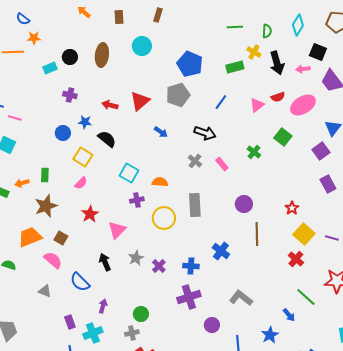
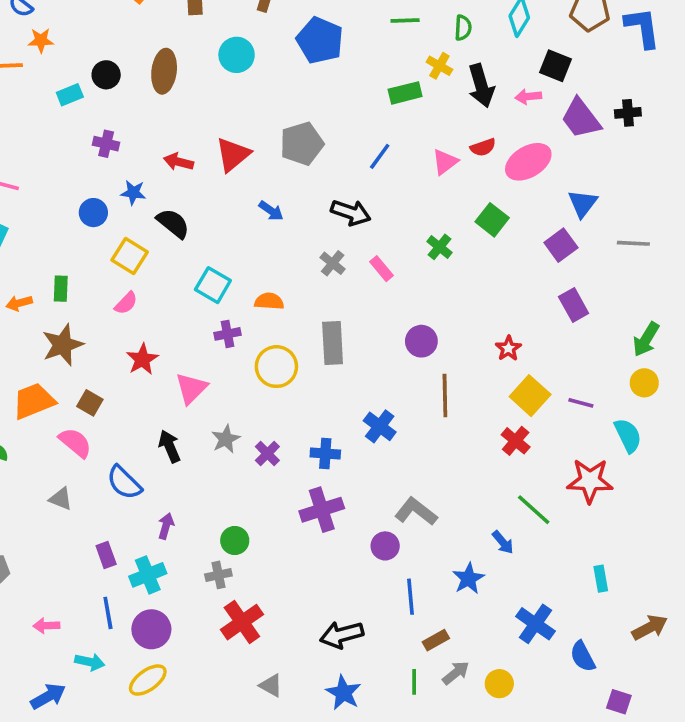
blue pentagon: (190, 64) -> (320, 40), moved
purple circle: (212, 325) -> (385, 546), moved

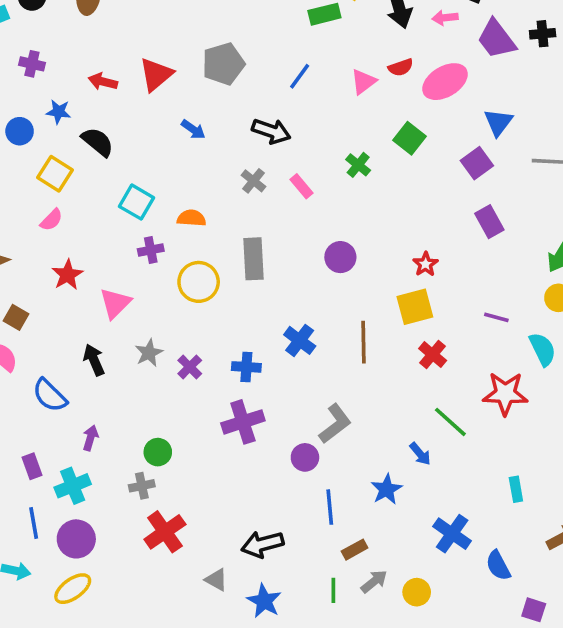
brown line: (445, 396) -> (363, 342), moved
yellow square: (530, 396) -> (415, 307), moved, turned 33
gray L-shape: (416, 512) -> (335, 424), turned 105
gray triangle: (271, 685) -> (216, 580), moved

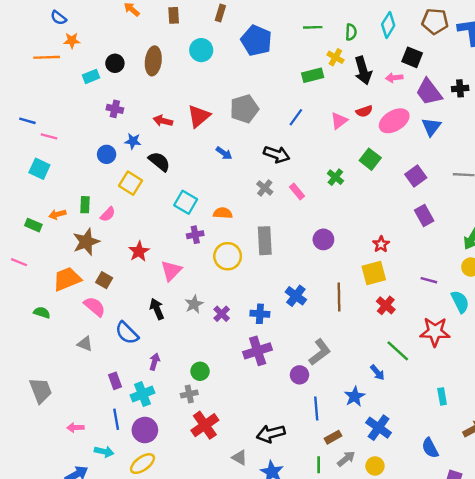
blue triangle: (498, 122) -> (431, 127), moved
pink semicircle: (51, 220) -> (108, 214), moved
blue cross: (452, 534) -> (379, 428), moved

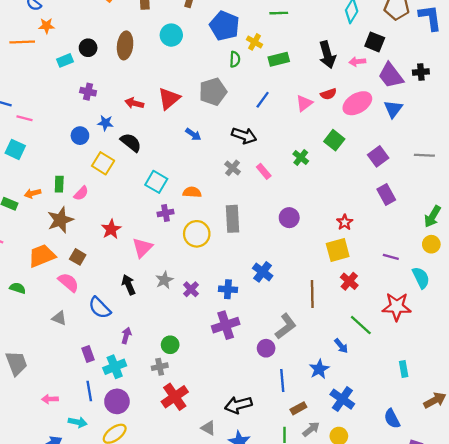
green semicircle: (351, 32) -> (235, 59), moved
yellow cross: (335, 57) -> (254, 42), moved
brown line: (339, 297) -> (312, 294), moved

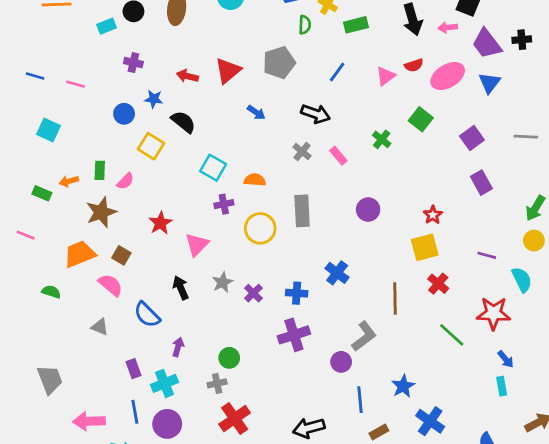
pink line: (25, 118) -> (76, 84), moved
blue arrow: (341, 346) -> (506, 359), moved
pink arrow: (50, 399) -> (89, 421), size x1.6

